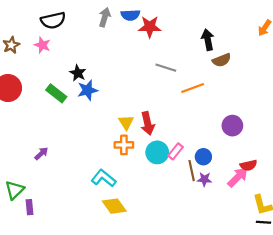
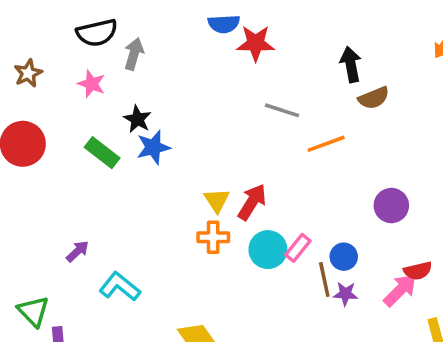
gray arrow: (105, 17) -> (134, 54), moved
pink star: (42, 45) -> (92, 84), moved
red arrow: (148, 123) -> (252, 202), turned -135
cyan L-shape: (104, 178) -> (120, 287), moved
green triangle: (14, 190) -> (33, 311), turned -30

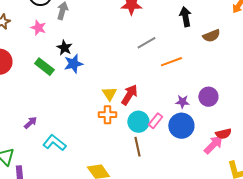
brown semicircle: (374, 98) -> (211, 36), moved
gray line: (282, 110) -> (146, 43), turned -48
blue circle: (344, 257) -> (181, 126), size x1.6
brown line: (324, 280) -> (137, 147), moved
purple star: (345, 294) -> (182, 102), moved

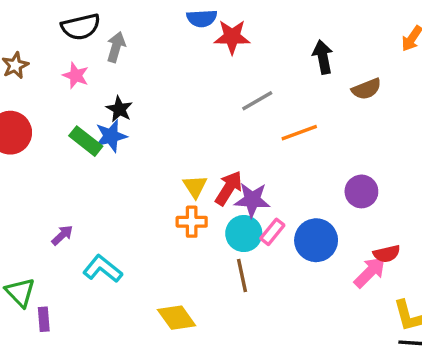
blue star: (73, 64) -> (111, 136), moved
purple star: (182, 102) -> (252, 200), moved, size x1.5

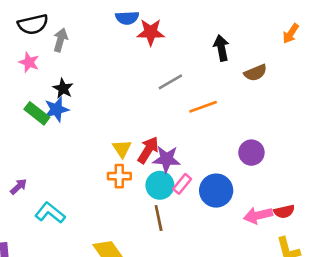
red semicircle: (387, 254) -> (284, 211), moved
pink arrow: (370, 272) -> (258, 215), turned -148

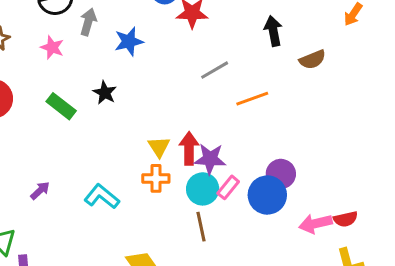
black star: (63, 88) -> (105, 93), moved
blue star: (56, 109) -> (129, 41), moved
red arrow: (148, 150) -> (189, 148), turned -32
purple circle: (251, 153) -> (281, 174), moved
cyan L-shape: (50, 213) -> (102, 196), moved

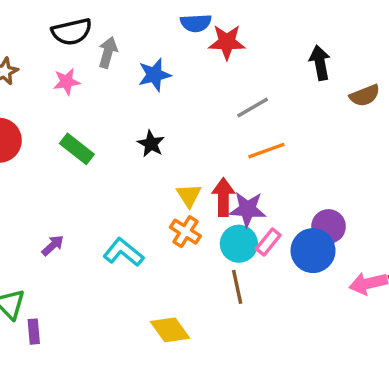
pink star: (52, 48) -> (66, 82), turned -30
black star: (105, 93) -> (151, 144), moved
orange line: (252, 99) -> (266, 151), moved
orange cross: (156, 178) -> (185, 232), turned 32

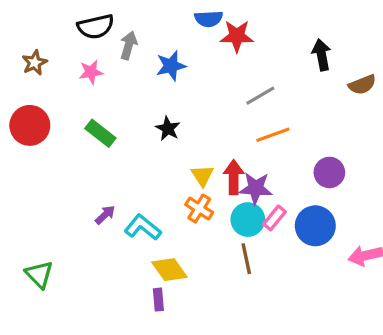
purple circle: (329, 226) -> (329, 172), moved
purple arrow: (53, 245) -> (105, 215), moved
yellow diamond: (170, 330) -> (169, 270), moved
purple rectangle: (34, 332) -> (158, 300), moved

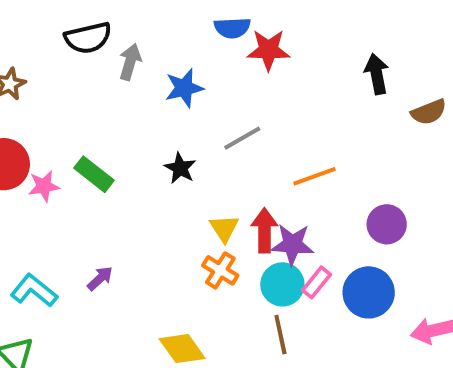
pink star: (91, 72) -> (44, 186), moved
gray line: (260, 96) -> (242, 138), moved
cyan L-shape: (143, 227) -> (34, 290), moved

